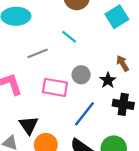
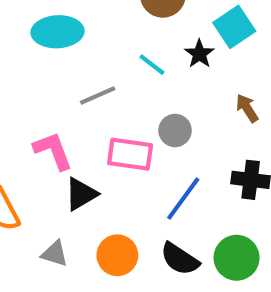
black star: (108, 80) -> (199, 54), moved
black triangle: (29, 125) -> (81, 194), moved, turned 36

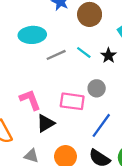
black star: (199, 54) -> (109, 56), moved
gray line: (98, 96) -> (56, 55), moved

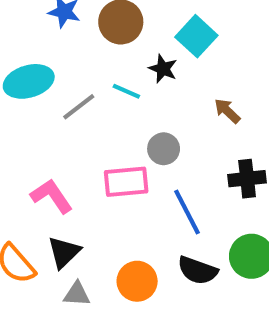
black star: (109, 56) -> (163, 69), moved
black triangle: (46, 123) -> (64, 252), moved
blue line: (101, 125) -> (187, 212), turned -50

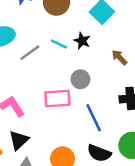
black star: (163, 69) -> (82, 41), moved

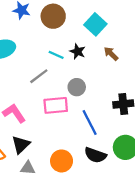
gray line: (30, 53) -> (39, 76), moved
brown arrow: (119, 57) -> (111, 54), moved

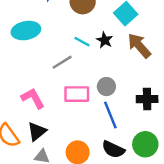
brown arrow: (111, 54) -> (139, 46), size x1.6
gray circle: (77, 87) -> (106, 87), moved

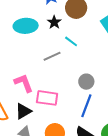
black star: (105, 40) -> (54, 22), moved
pink rectangle: (77, 94) -> (47, 98), moved
blue line: (110, 115) -> (86, 106), turned 35

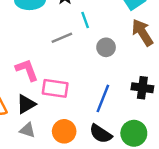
cyan line: (71, 41) -> (85, 20), turned 32
gray circle: (86, 82) -> (106, 47), moved

